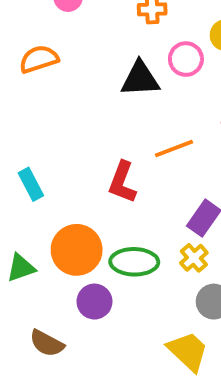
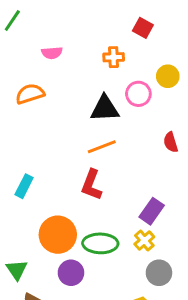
orange line: (174, 148) -> (102, 147), moved
cyan rectangle: (31, 184) -> (24, 186), turned 55
green triangle: (21, 268) -> (17, 270), moved, turned -45

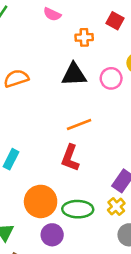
pink semicircle: (52, 53) -> (52, 14), moved, turned 30
orange cross: (114, 57) -> (84, 37), moved
black triangle: (105, 109) -> (74, 75), moved

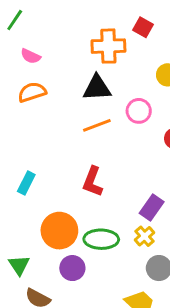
pink semicircle: (52, 14) -> (31, 56), moved
orange cross: (84, 37) -> (108, 46), size x1.6
pink circle: (111, 78) -> (139, 111), moved
orange line: (79, 125) -> (97, 125), moved

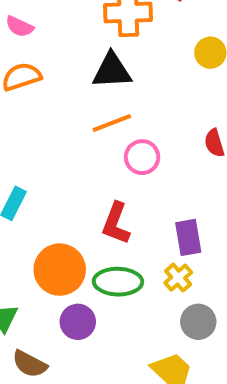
pink circle: (139, 111) -> (142, 157), moved
red L-shape: (93, 182) -> (116, 223), moved
purple rectangle: (152, 207) -> (188, 237), turned -45

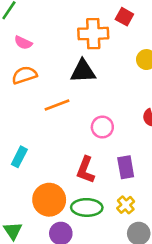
orange line: (112, 123) -> (57, 105), moved
purple rectangle: (188, 237) -> (126, 167), moved

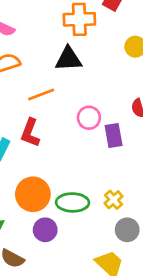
purple rectangle: (126, 167) -> (114, 135), moved
red L-shape: (85, 170) -> (30, 133), moved

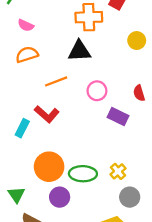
pink circle: (89, 118) -> (97, 91), moved
red L-shape: (30, 133) -> (47, 114), turned -70
purple rectangle: (114, 135) -> (118, 116), turned -54

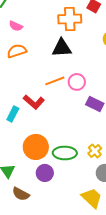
orange line: (56, 81) -> (55, 81), moved

